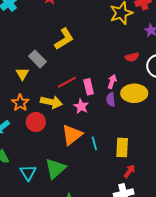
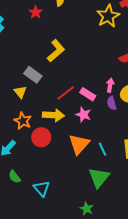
pink rectangle: (89, 87) -> (88, 94), turned -35
green triangle: (55, 169) -> (99, 178), moved

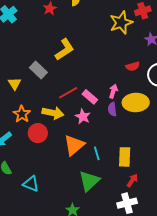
yellow triangle: (20, 92) -> (15, 84), moved
cyan triangle: (42, 188) -> (31, 184), turned -36

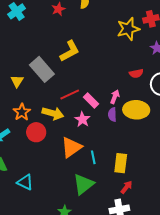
gray rectangle: (38, 70) -> (42, 69), size x1.4

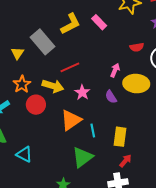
pink rectangle: (91, 100) -> (99, 22), moved
purple semicircle: (112, 115) -> (111, 97), moved, turned -32

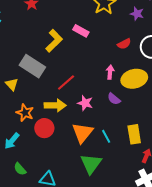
green triangle: (82, 157) -> (91, 164), moved

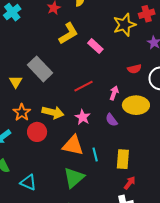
yellow L-shape: (54, 41) -> (68, 33), moved
red line: (66, 83) -> (84, 86), moved
orange triangle: (82, 133) -> (73, 145), turned 50

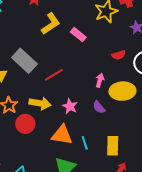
red line: (84, 86) -> (54, 75), moved

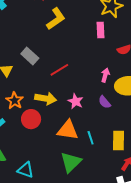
pink rectangle: (78, 35) -> (101, 30), moved, turned 49
gray rectangle: (24, 61) -> (30, 56), size x0.7

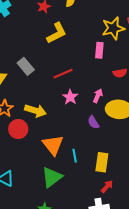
red line: (59, 70) -> (63, 74), moved
pink star: (76, 101) -> (70, 97), moved
orange triangle: (68, 130) -> (53, 145), turned 35

